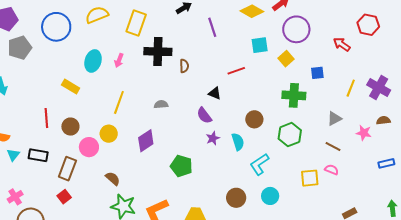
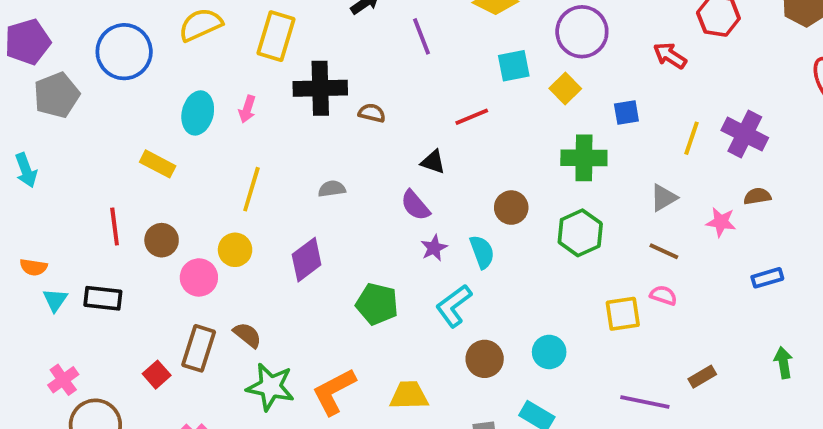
brown semicircle: (184, 66) -> (372, 113), turned -72
cyan L-shape: (259, 164) -> (454, 306), moved
brown rectangle: (67, 169) -> (199, 348), moved

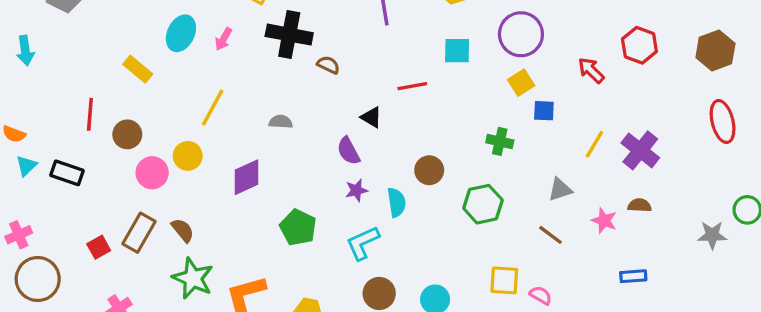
yellow square: (565, 89) -> (521, 83), moved
green cross: (584, 158) -> (500, 141), size x0.7
pink semicircle: (663, 295) -> (541, 295), moved

